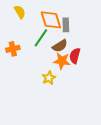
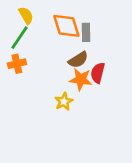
green line: (41, 38) -> (19, 38), moved

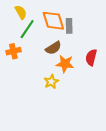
green line: (19, 38) -> (27, 29), moved
brown semicircle: (78, 60) -> (53, 48), moved
red semicircle: (98, 73) -> (91, 57), moved

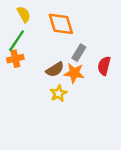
gray rectangle: (69, 26) -> (79, 53), moved, turned 32
green line: (27, 29) -> (17, 41), moved
brown semicircle: (53, 48) -> (55, 69), moved

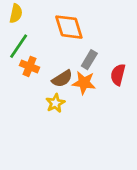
yellow semicircle: (24, 14) -> (16, 13), moved, turned 42
orange cross: (15, 59) -> (30, 66), moved, turned 35
yellow star: (59, 93) -> (55, 103), moved

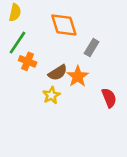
gray rectangle: (89, 60) -> (92, 48), moved
red semicircle: (118, 75) -> (109, 98), moved, turned 144
orange star: (84, 83) -> (78, 76), turned 30

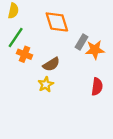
orange star: (78, 76) -> (95, 50), moved, turned 30
red semicircle: (109, 98) -> (97, 87), turned 30

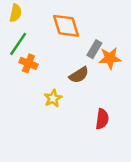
brown semicircle: (51, 64) -> (79, 75), moved
red semicircle: (97, 87) -> (102, 119), moved

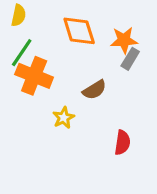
gray rectangle: (94, 49) -> (130, 59), moved
orange star: (110, 58) -> (124, 40), moved
orange cross: (28, 63) -> (34, 76), size x1.6

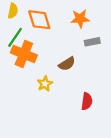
orange diamond: (79, 31) -> (39, 20), moved
orange star: (124, 40) -> (80, 19), moved
gray rectangle: (130, 59) -> (92, 42), turned 48

